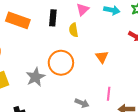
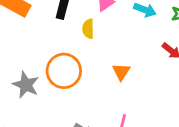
gray star: (35, 77) -> (26, 85), turned -30

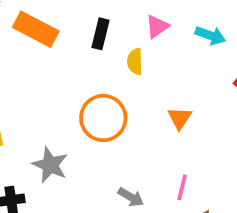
gray star: (26, 85) -> (50, 165), moved

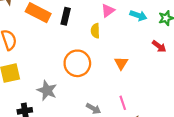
black rectangle: (100, 34) -> (66, 16), moved
pink line: (182, 187) -> (123, 103), turned -32

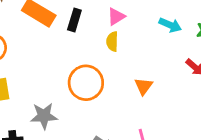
pink triangle: (108, 11) -> (116, 17), moved
gray star: (47, 90) -> (44, 116), turned -30

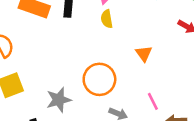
orange circle: (86, 83) -> (99, 79), moved

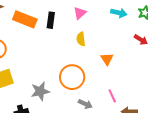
yellow semicircle: (107, 19) -> (81, 39), moved

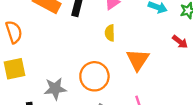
orange triangle: (107, 59) -> (138, 60), size x1.5

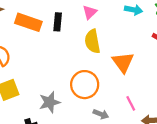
yellow semicircle: (110, 33) -> (92, 41), size x1.5

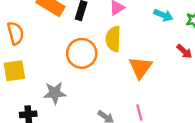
orange circle: (85, 85) -> (82, 53), moved

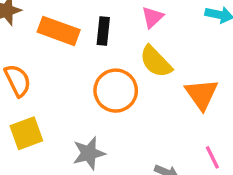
yellow semicircle: (113, 39) -> (156, 62), turned -35

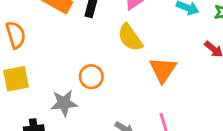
orange circle: (116, 91) -> (91, 77), moved, size x0.7

